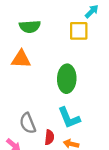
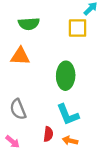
gray semicircle: (28, 123) -> (18, 109), moved

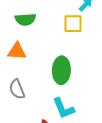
gray semicircle: (18, 109) -> (17, 89), moved

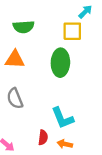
green ellipse: (61, 70) -> (60, 63), moved

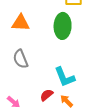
red semicircle: (43, 137) -> (47, 95), turned -136
orange arrow: (65, 144) -> (67, 101), turned 32

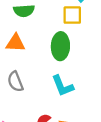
cyan L-shape: (65, 77) -> (63, 86), moved

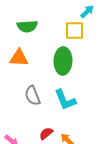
gray semicircle: (15, 82) -> (32, 96), moved

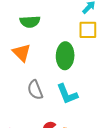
yellow square: (75, 30) -> (88, 30), moved
orange triangle: (19, 58) -> (22, 53), turned 42

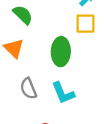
green semicircle: (30, 22) -> (23, 15), turned -132

